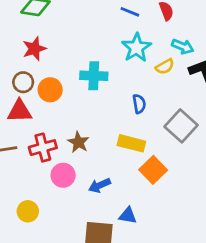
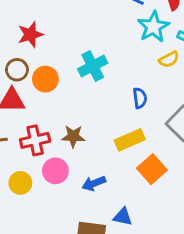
cyan star: (136, 48) -> (153, 27), moved
cyan cross: (94, 76) -> (93, 66), turned -32
brown star: (78, 142) -> (73, 136), turned -30
yellow rectangle: (131, 143) -> (130, 140), turned -40
yellow circle: (28, 211) -> (20, 183), moved

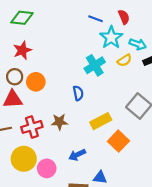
cyan cross: (93, 66) -> (95, 65), moved
blue semicircle: (140, 98) -> (78, 93), moved
pink circle: (55, 171) -> (47, 168), moved
yellow circle: (20, 183) -> (24, 159), size x1.5

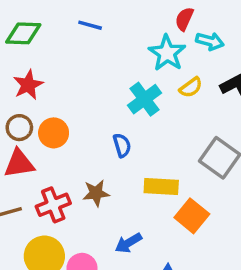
red semicircle: (124, 17) -> (184, 19), turned -128
blue line: (96, 19) -> (90, 25), moved
cyan arrow: (138, 44) -> (210, 41), moved
yellow rectangle: (101, 121) -> (161, 187), turned 36

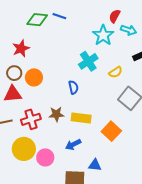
green diamond: (23, 33) -> (37, 20), moved
yellow semicircle: (191, 87) -> (116, 72), moved
yellow rectangle: (161, 187) -> (81, 118), moved

